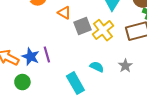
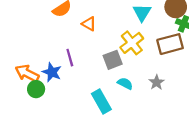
gray square: (83, 26) -> (113, 60), moved
purple line: (47, 55) -> (70, 58), moved
green circle: (22, 82) -> (36, 89), moved

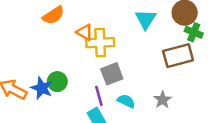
yellow cross: (132, 43) -> (100, 43), moved, turned 35
purple line: (70, 58) -> (99, 96), moved
green circle: (36, 89) -> (57, 82), moved

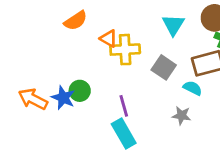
gray square: (112, 74) -> (164, 67), moved, turned -35
gray star: (163, 100) -> (182, 116), moved, turned -30
cyan semicircle: (126, 101) -> (193, 88), moved

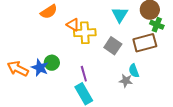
cyan semicircle: (193, 88) -> (134, 71), moved, turned -136

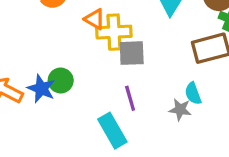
gray square: (113, 46) -> (132, 53), moved, turned -36
purple line: (84, 74) -> (130, 98), moved

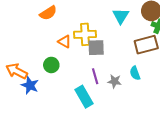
orange triangle: (95, 19) -> (65, 42), moved
blue star: (41, 89) -> (30, 85), moved
gray star: (180, 110) -> (115, 81), moved

